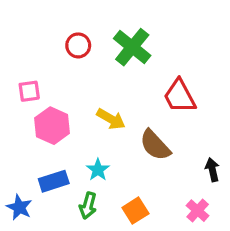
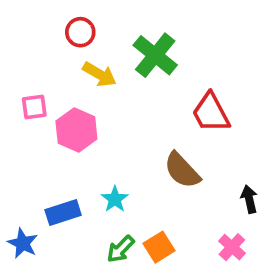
red circle: (78, 45) -> (80, 32), moved
yellow arrow: (111, 119) -> (99, 74), moved
pink hexagon: (52, 126) -> (76, 130), moved
green arrow: (88, 206) -> (121, 249), moved, turned 30

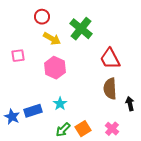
pink hexagon: (76, 130) -> (55, 68), moved
brown semicircle: (182, 170) -> (110, 89), moved, turned 40
blue star: (23, 243) -> (12, 117), moved
pink cross: (232, 247) -> (112, 129), moved

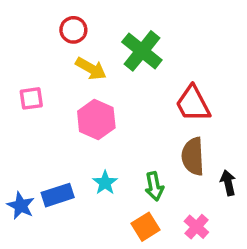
green arrow: (63, 130) -> (154, 186), moved, turned -56

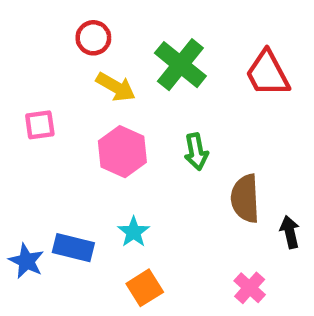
red trapezoid: (193, 104) -> (267, 74), moved
green arrow: (154, 186) -> (196, 152), moved
blue rectangle: (58, 195) -> (73, 248), turned 32
orange square: (145, 227) -> (145, 288), moved

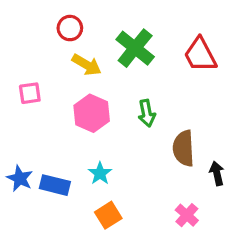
blue star: (26, 261) -> (20, 178), moved

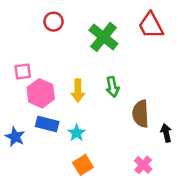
red trapezoid: (200, 55) -> (151, 25), moved
yellow arrow: (87, 65) -> (78, 91), moved, turned 60
pink hexagon: (92, 113) -> (41, 93), moved
blue rectangle: (55, 185) -> (47, 124), moved

